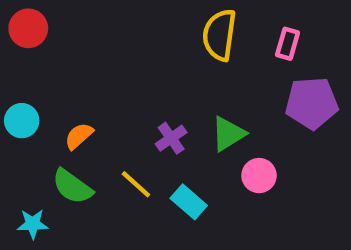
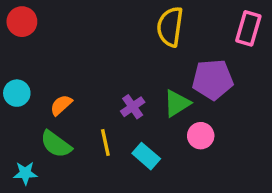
pink rectangle: (288, 44) -> (248, 28), moved, size x1.4
purple pentagon: (312, 103) -> (213, 79), moved
yellow line: (136, 184) -> (105, 142), turned 36

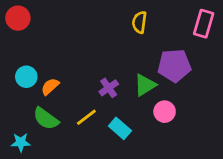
yellow semicircle: (170, 27) -> (139, 22), size x0.7
cyan circle: (17, 93) -> (26, 77), moved
yellow line: (105, 142) -> (86, 117), turned 65

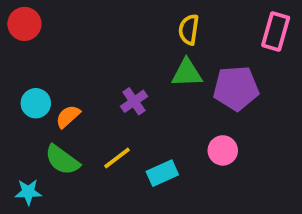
green triangle: (145, 85) -> (187, 73), moved, turned 30
purple cross: (109, 88) -> (134, 101), moved
cyan rectangle: (120, 128) -> (162, 173), turned -65

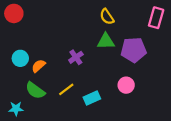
yellow semicircle: (189, 30) -> (107, 17), turned -42

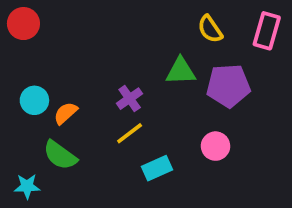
yellow semicircle: (107, 17) -> (210, 29), moved
yellow line: (66, 89) -> (130, 133), moved

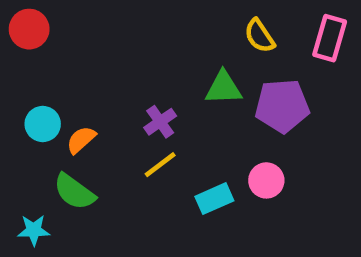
cyan rectangle: (157, 168) -> (214, 199), moved

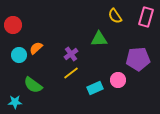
red circle: (29, 29) -> (13, 25), moved
purple pentagon: (282, 106) -> (138, 59), moved
orange semicircle: (81, 140) -> (36, 48), moved

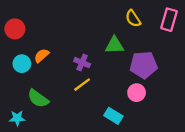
purple cross: (71, 54) -> (82, 63), turned -32
purple pentagon: (138, 59) -> (143, 65), moved
cyan rectangle: (95, 88) -> (113, 116), moved, turned 56

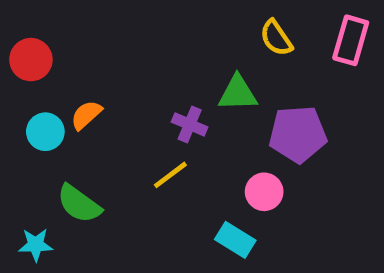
purple cross: (82, 63) -> (190, 124), moved
pink circle: (137, 93) -> (264, 192), moved

